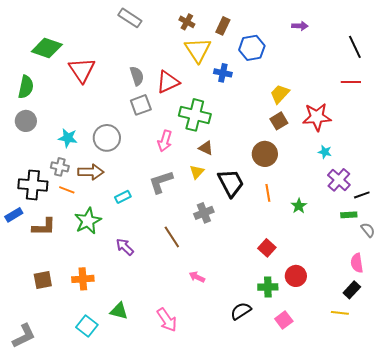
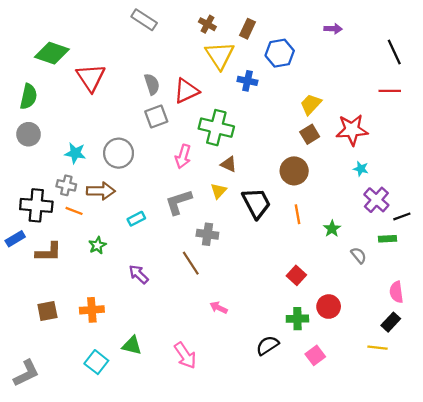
gray cross: (204, 213) -> (207, 234), moved, turned 30
green star: (88, 221) -> (97, 245), size x0.6
gray semicircle: (368, 230) -> (359, 255), moved

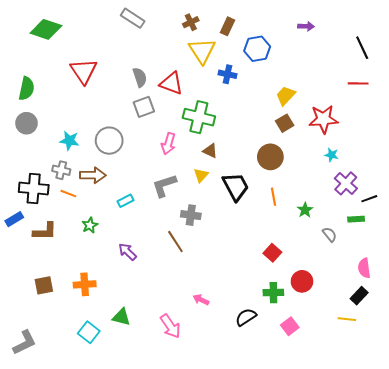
brown cross: (207, 24) -> (191, 22), turned 35
green diamond: (52, 53) -> (46, 29), moved
red triangle: (186, 91) -> (171, 83), turned 45
pink arrow: (219, 308) -> (201, 300), moved

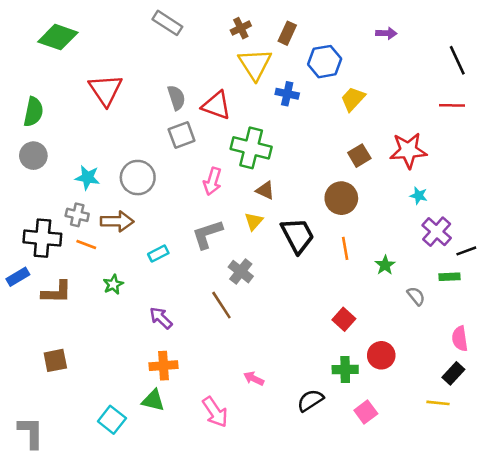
yellow trapezoid: (286, 96) -> (353, 99), moved
gray cross: (191, 215) -> (241, 272), turned 30
orange cross: (85, 284) -> (163, 366), moved
gray L-shape: (24, 343) -> (31, 433), turned -64

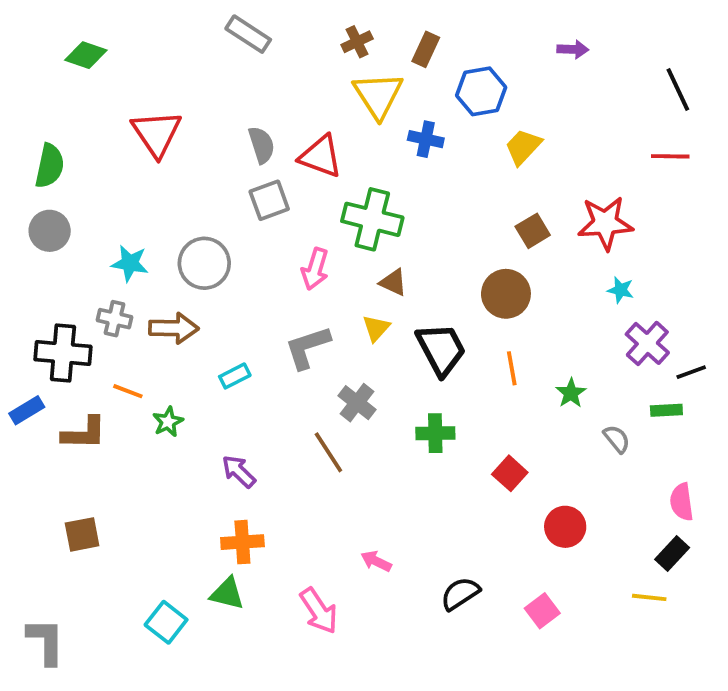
green diamond: (58, 37) -> (86, 55), size x0.7
orange line: (86, 245) -> (128, 391), moved
green cross: (345, 369) -> (435, 433), moved

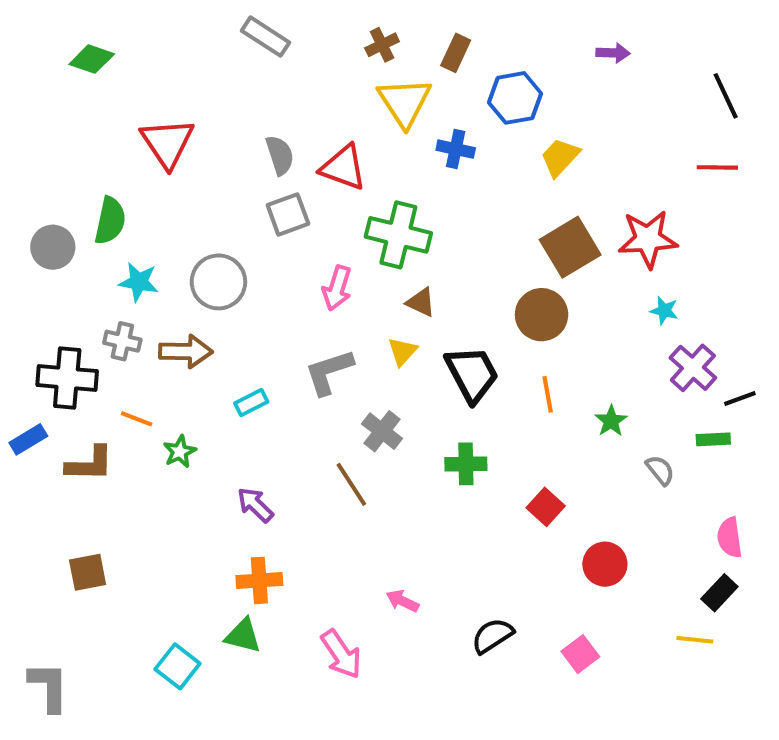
green semicircle: (50, 166) -> (110, 221), moved
brown square: (533, 231) -> (570, 247), size x1.6

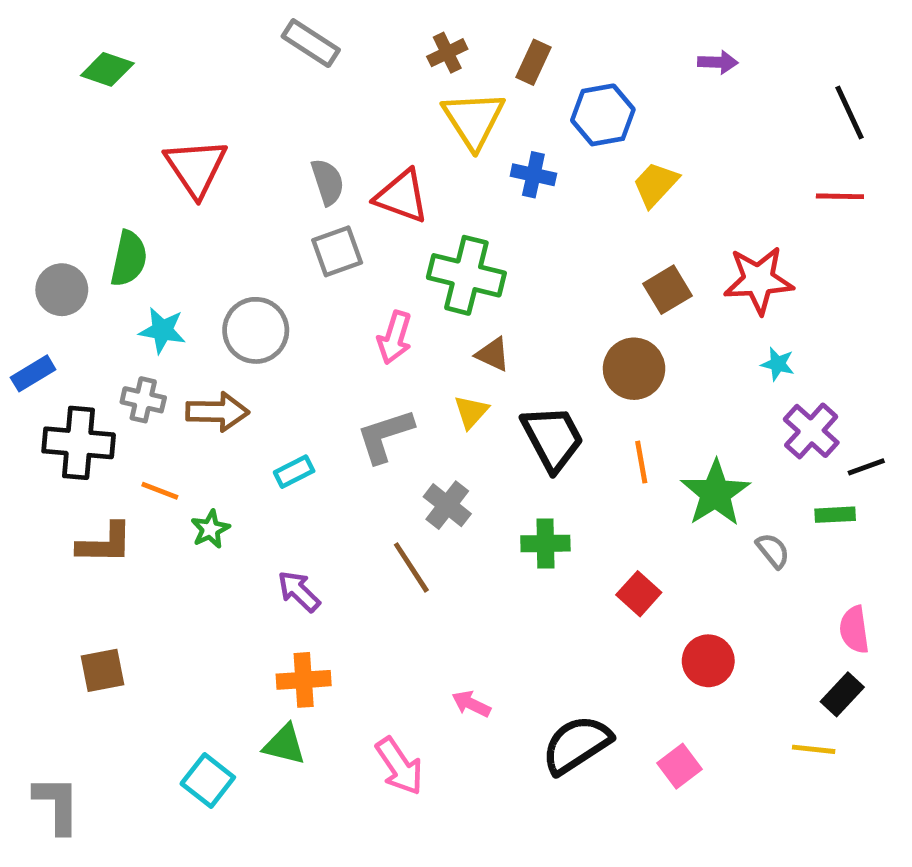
brown square: (570, 247) -> (668, 290), size x0.7
green star: (611, 421) -> (715, 493), size x1.8
blue rectangle: (28, 439) -> (33, 373), moved
black semicircle: (492, 636) -> (577, 745), size x1.4

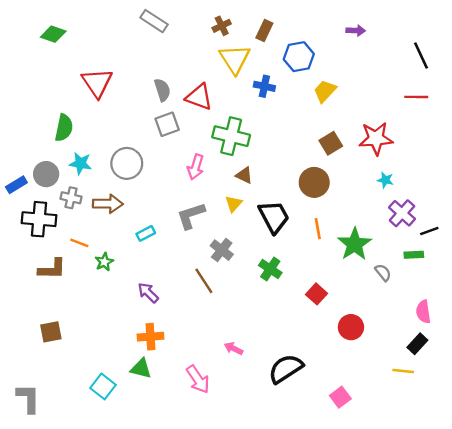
gray circle: (62, 290) -> (46, 174), moved
green cross: (545, 543) -> (270, 269), turned 35
pink square: (679, 766) -> (340, 397), moved

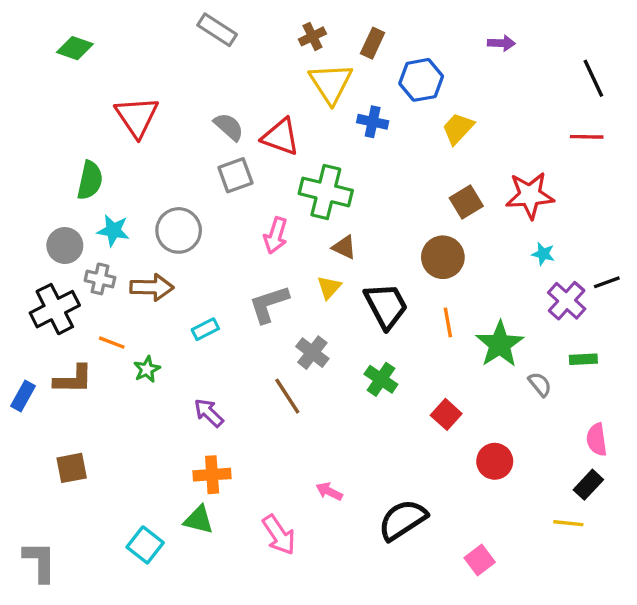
gray semicircle: (162, 90) -> (229, 127), turned -30
blue rectangle: (16, 185) -> (23, 396), moved, turned -30
black cross: (39, 219) -> (55, 309), turned -32
black line: (429, 231) -> (607, 282), moved

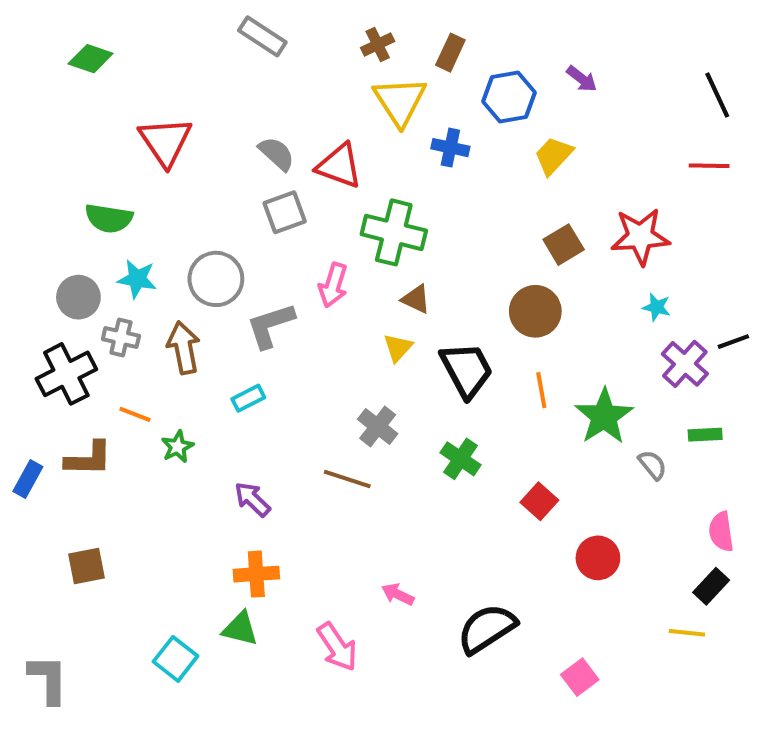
purple arrow: (501, 43) -> (582, 79), moved, turned 36
green semicircle: (90, 180) -> (109, 218), turned 87
brown arrow: (152, 287) -> (184, 348), turned -102
gray L-shape: (269, 304) -> (270, 325), moved
brown line: (287, 396) -> (347, 479), turned -39

